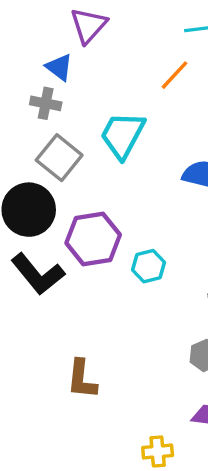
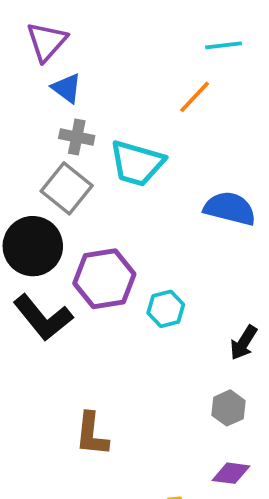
purple triangle: (89, 25) -> (47, 42), moved
gray cross: (46, 103) -> (77, 137), moved
cyan trapezoid: (123, 135) -> (137, 163), turned -102

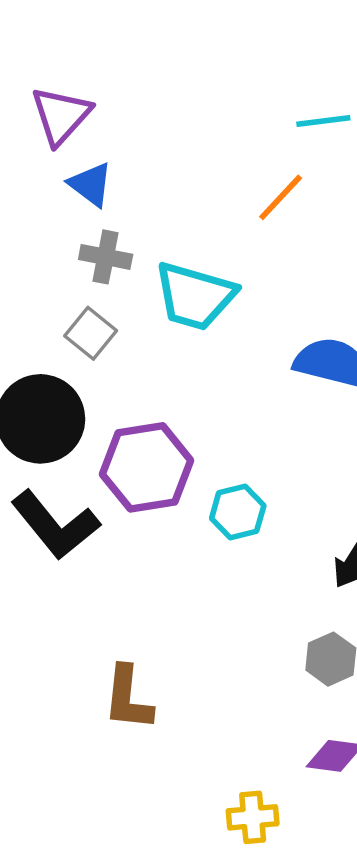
gray square: (67, 188) -> (91, 333), size x0.7

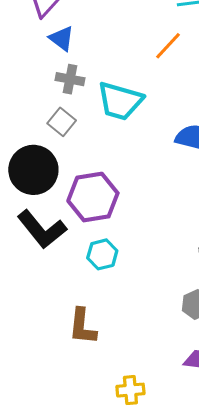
cyan hexagon: (238, 512) -> (102, 254), moved
yellow cross: (253, 817) -> (130, 390), moved

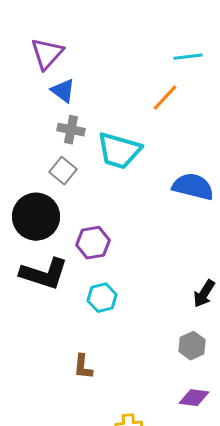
purple hexagon: (93, 197) -> (93, 243), size x0.7
black L-shape: (42, 229) -> (44, 274), turned -33
brown L-shape: (82, 326) -> (83, 367), size x0.7

